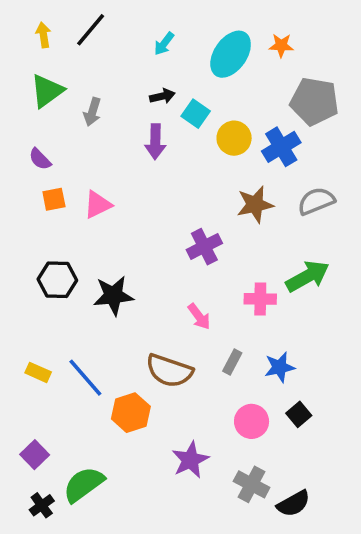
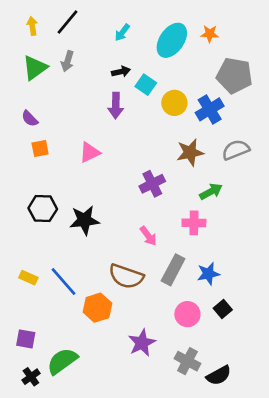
gray arrow: (92, 112) -> (67, 61), moved
pink triangle: (98, 205) -> (90, 152), moved
green arrow: (307, 276) -> (211, 192), moved, size x0.7
gray rectangle: (232, 362) -> (173, 270), size x1.6
purple square: (35, 455) -> (26, 339), turned -36

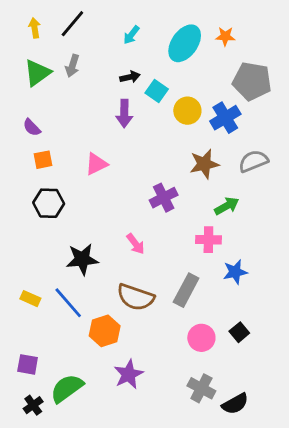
black hexagon: (43, 209) -> (49, 203), moved
black star: (84, 220) -> (82, 259), moved
pink arrow: (148, 236) -> (136, 244), moved
blue star: (208, 274) -> (235, 272), moved
purple star: (142, 343) -> (129, 374), moved

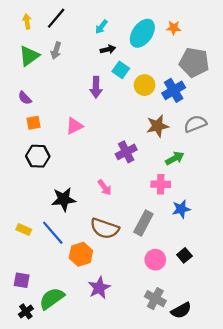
black arrow: (130, 77) -> (108, 49), moved

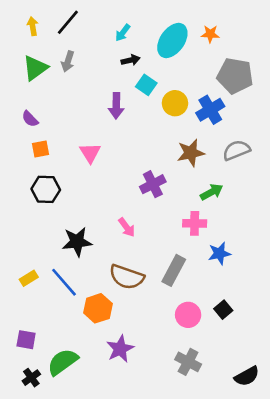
pink triangle: (74, 126) -> (90, 153), turned -36
yellow rectangle: (24, 230) -> (29, 278), turned -56
black semicircle: (181, 310) -> (247, 376), moved

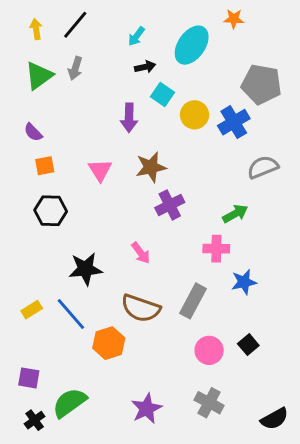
orange star: (210, 34) -> (234, 19), moved
brown star: (191, 153) -> (151, 167), moved
purple star: (120, 349) -> (147, 409), moved

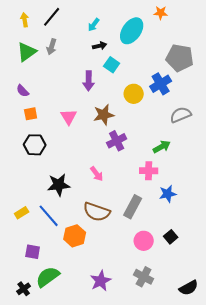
yellow circle: (195, 115) -> (134, 94), moved
purple square: (29, 378) -> (33, 252), moved

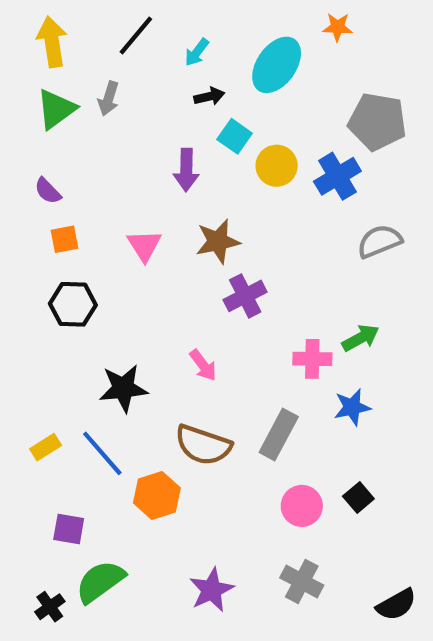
black line: (52, 17) -> (136, 36), moved
yellow arrow: (25, 20) -> (52, 42), size x1.6
yellow circle: (134, 94) -> (277, 166), moved
green arrow: (162, 147) -> (361, 338), moved

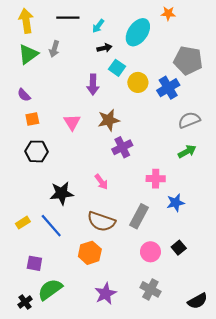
black line: (136, 36) -> (68, 18), turned 50
green arrow: (361, 338) -> (187, 151), moved
orange hexagon: (157, 495) -> (90, 253), moved

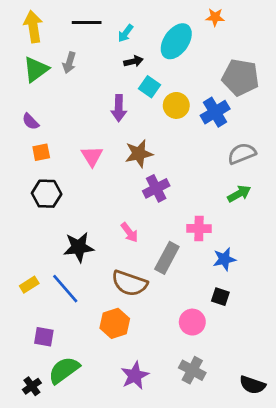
gray rectangle: (139, 216) -> (167, 258), moved
black square: (179, 248) -> (220, 297), moved, turned -32
black semicircle: (198, 301) -> (252, 385), turned 48

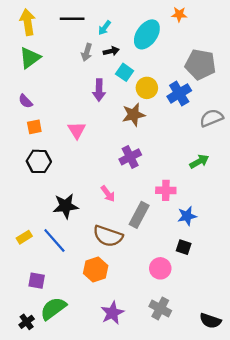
gray arrow: (69, 63) -> (87, 52), moved
brown star: (139, 154) -> (134, 115), moved
gray semicircle: (242, 154) -> (211, 118), moved

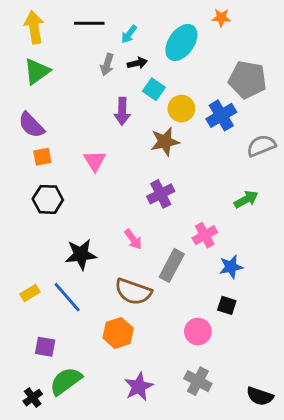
purple semicircle: (25, 101) -> (31, 125), size x1.5
pink cross: (166, 190) -> (205, 235), turned -30

